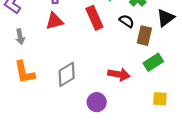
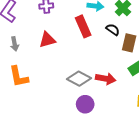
red triangle: (55, 21) -> (47, 40), moved
gray diamond: (67, 74) -> (79, 79), moved, turned 60

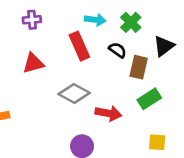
gray diamond: (79, 79) -> (74, 94), moved

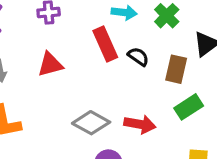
black semicircle: (118, 50) -> (138, 57), moved
gray diamond: (74, 94) -> (91, 123), moved

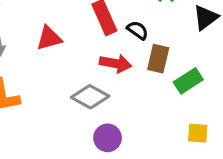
brown rectangle: (176, 69) -> (158, 59), moved
red arrow: (140, 124) -> (115, 63), moved

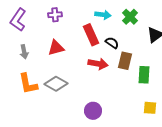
green rectangle: (188, 81) -> (144, 75), turned -54
gray diamond: (90, 97) -> (56, 84), moved

